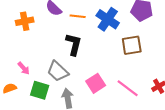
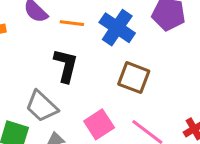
brown square: (132, 45) -> (134, 78), moved, turned 30

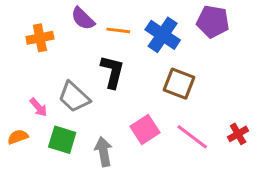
gray trapezoid: (42, 106) -> (74, 97), moved

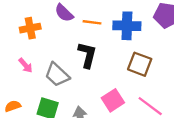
blue cross: (163, 35) -> (127, 26), turned -32
pink arrow: (38, 107) -> (26, 65), moved

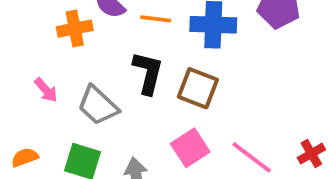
orange cross: (30, 28) -> (75, 29), moved
brown square: (140, 64) -> (198, 88), moved

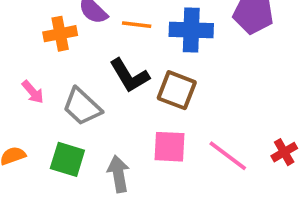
black L-shape: (148, 73) -> (129, 76), turned 135
pink square: (190, 148) -> (169, 147), turned 36

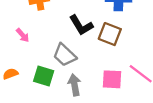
gray trapezoid: (82, 107) -> (65, 55), moved
pink square: (169, 147) -> (112, 79), moved

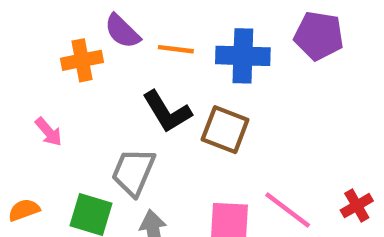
gray trapezoid: (65, 55) -> (133, 172), turned 70

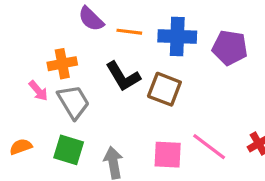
purple pentagon: (319, 36) -> (230, 48), moved
orange cross: (82, 60) -> (62, 64), moved
gray trapezoid: (133, 172) -> (73, 102), moved, turned 126

